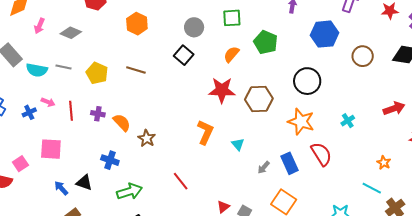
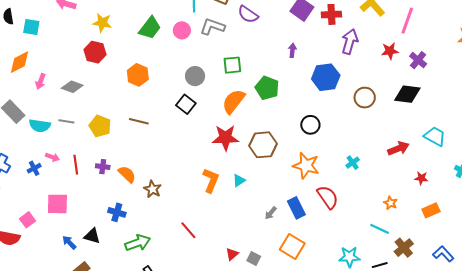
orange semicircle: (231, 54) -> (234, 101), size x1.5
black circle: (307, 81) -> (310, 125), size x0.7
cyan triangle: (238, 144) -> (239, 180), moved, turned 40

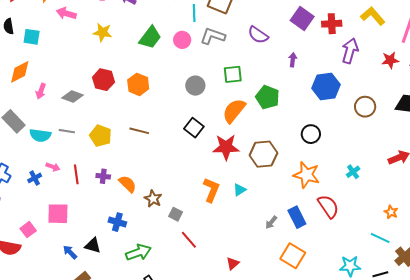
purple semicircle: (248, 14) -> (258, 35), moved
red hexagon: (95, 52) -> (103, 80), moved
black square: (186, 104) -> (194, 128), moved
gray square: (254, 258) -> (176, 214), moved

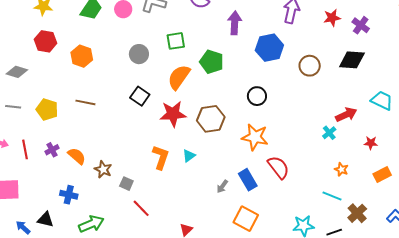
purple arrow: (293, 60) -> (235, 23), size x1.6
red hexagon: (103, 80) -> (45, 41), moved
cyan cross: (353, 172) -> (329, 133), moved
purple cross: (103, 176) -> (52, 150), turned -32

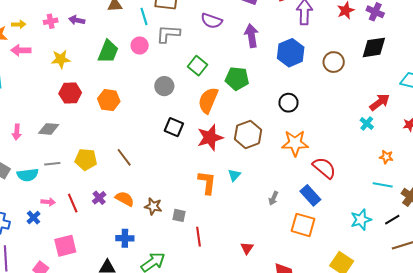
green square: (176, 41) -> (197, 66), turned -30
brown line: (85, 102) -> (124, 157), moved, turned 54
blue rectangle: (248, 180) -> (310, 195), moved
red line: (141, 208) -> (199, 237), turned 48

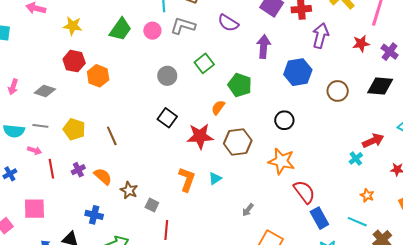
orange hexagon: (109, 100) -> (98, 76), moved
orange semicircle: (208, 100) -> (218, 107), moved, size x0.6
blue rectangle: (310, 195) -> (319, 218), moved
pink arrow: (48, 202) -> (35, 150), moved

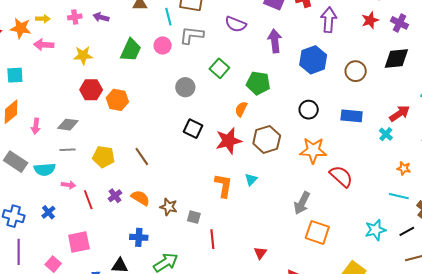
gray line: (40, 126) -> (68, 150), moved
gray arrow: (248, 210) -> (302, 203), moved, size x1.6
blue rectangle: (319, 218) -> (352, 116), moved, turned -45

